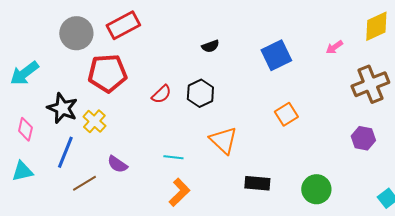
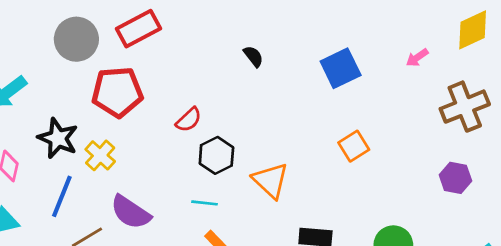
black semicircle: (210, 46) -> (253, 56), turned -108
black hexagon: (200, 93) -> (216, 155), moved
purple semicircle: (117, 164) -> (131, 212), size x1.5

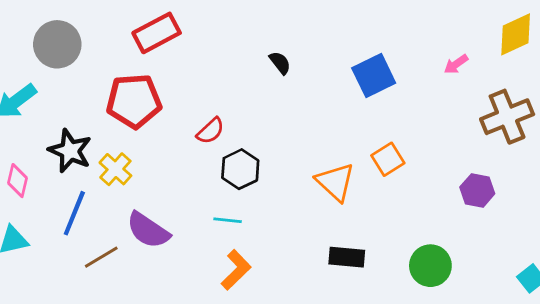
gray circle: (76, 39) -> (57, 44), moved
purple hexagon: (455, 178) -> (477, 190), moved
orange triangle: (271, 180) -> (335, 182), moved

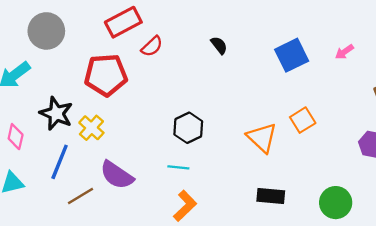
pink arrow: (456, 64) -> (344, 52), moved
red semicircle: (211, 131) -> (152, 46), moved

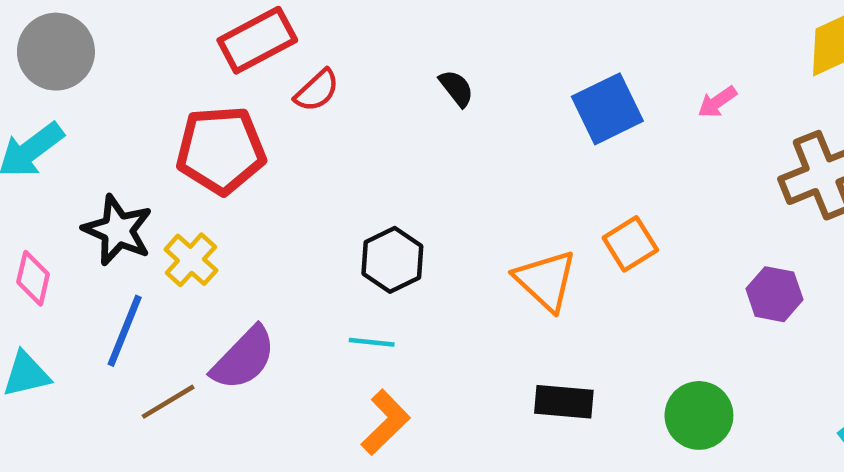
gray circle: (46, 31) -> (56, 52), moved
purple semicircle: (117, 175) -> (244, 358), turned -80

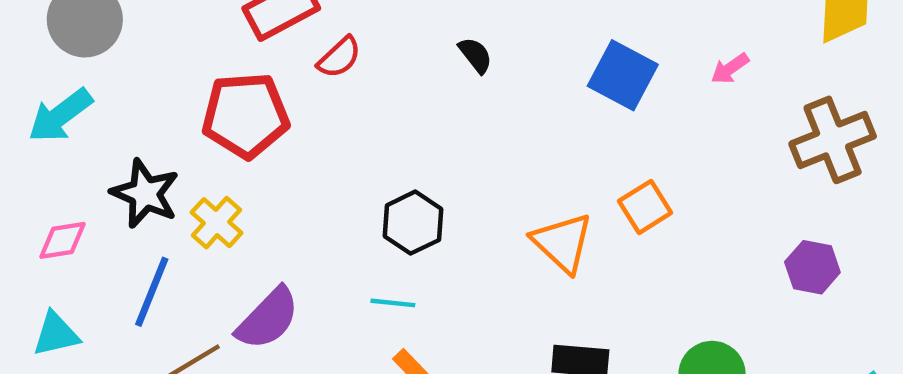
blue square: (607, 109) -> (623, 75), turned -36
pink diamond: (33, 278) -> (62, 240), turned 68
purple hexagon: (774, 294) -> (812, 267), moved

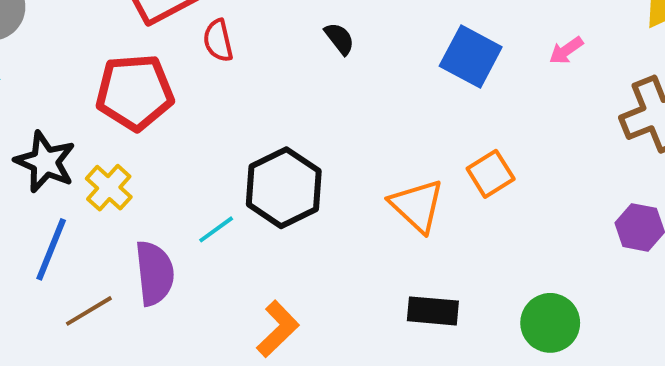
red semicircle: (339, 57) -> (218, 41), turned 120
black hexagon: (413, 223) -> (284, 188), size x1.4
cyan line: (393, 303) -> (216, 229), moved, turned -42
purple semicircle: (268, 319) -> (154, 273), turned -50

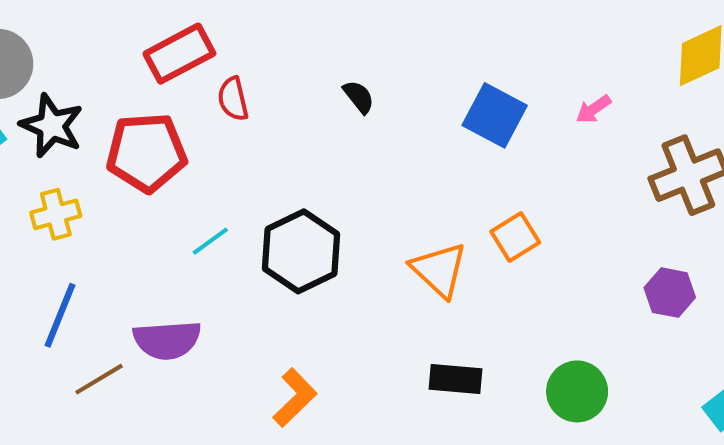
black star: (45, 162) -> (52, 126), moved
yellow cross: (109, 188) -> (56, 214), moved, turned 33
cyan line: (216, 229) -> (210, 241), moved
purple semicircle: (154, 273) -> (167, 340), turned 92

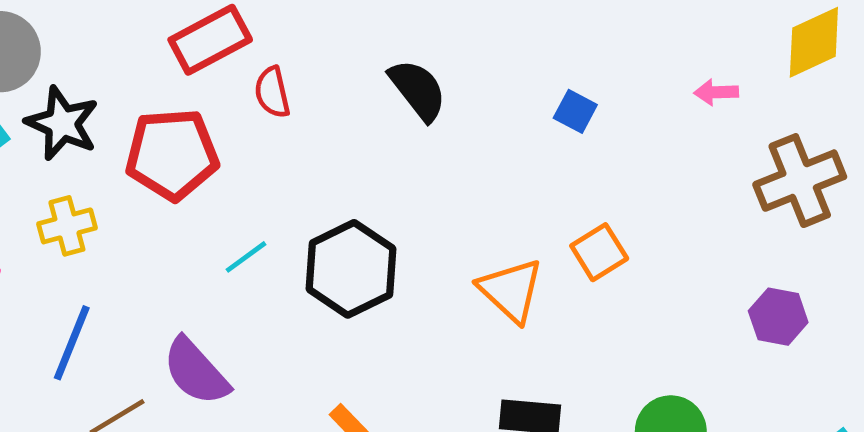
black semicircle: (359, 97) -> (418, 90), size x1.6
pink arrow: (594, 109) -> (716, 92), moved, turned 33
blue square: (495, 115) -> (575, 111), size x0.6
purple semicircle: (167, 340) -> (196, 371), turned 52

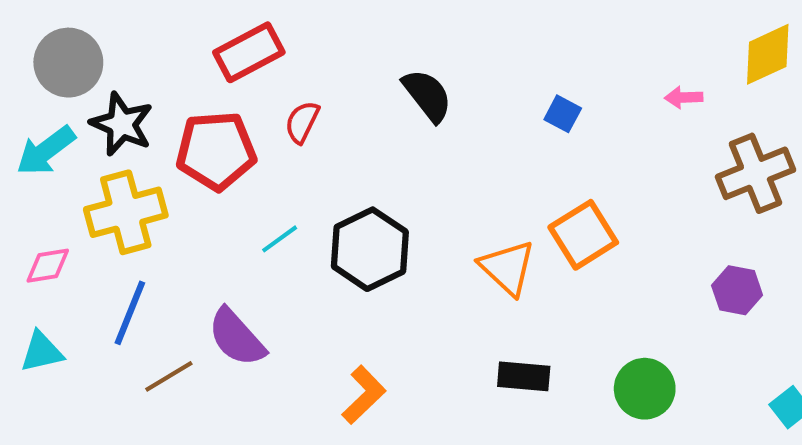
red semicircle: (272, 92) -> (302, 122), moved, turned 39
yellow cross: (67, 226) -> (126, 212), size x1.6
orange square: (599, 252) -> (583, 235), size x1.4

